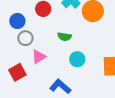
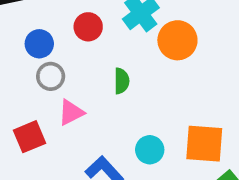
green semicircle: (65, 37) -> (122, 81), turned -104
cyan circle: (77, 59) -> (150, 150), moved

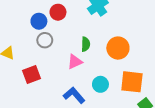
red circle: (88, 27) -> (58, 12), moved
orange circle: (177, 40) -> (118, 48), moved
pink triangle: (71, 113) -> (75, 62), moved

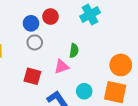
orange circle: (118, 48) -> (121, 65), moved
red square: (32, 74) -> (32, 76), moved, turned 30

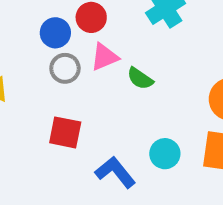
green semicircle: (74, 51) -> (140, 78), turned 120
pink triangle: (62, 67) -> (104, 57), moved

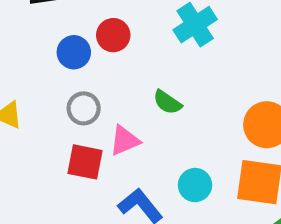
pink triangle: (104, 57) -> (125, 141), moved
gray circle: (65, 68) -> (84, 108), moved

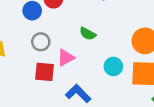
cyan circle: (195, 185) -> (113, 66), moved

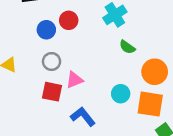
green semicircle: (88, 34) -> (127, 47), moved

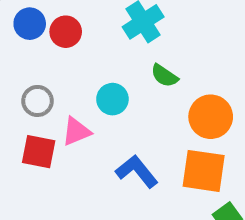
blue circle: (46, 30) -> (30, 24), moved
cyan circle: (121, 94) -> (112, 99), moved
blue L-shape: (83, 117) -> (137, 171), moved

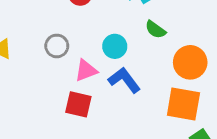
red square: (39, 152) -> (78, 104), moved
blue L-shape: (137, 171) -> (124, 80), moved

